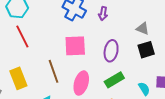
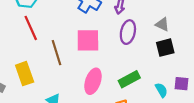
purple ellipse: (111, 51) -> (128, 32), moved
brown line: (54, 71) -> (57, 53), moved

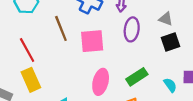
red line: (31, 28) -> (27, 50), moved
brown line: (57, 53) -> (61, 28), moved

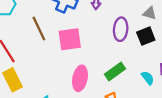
gray triangle: (166, 19) -> (150, 13), moved
purple ellipse: (132, 29) -> (121, 29), moved

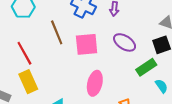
purple ellipse: (121, 29) -> (125, 42), moved, turned -65
green rectangle: (115, 72) -> (146, 67), moved

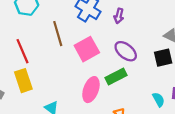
pink square: (87, 44) -> (87, 49), turned -30
green rectangle: (146, 67) -> (116, 76), moved

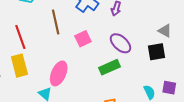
pink square: (87, 49) -> (83, 39), size x0.7
pink ellipse: (91, 90) -> (59, 73), moved

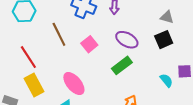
pink ellipse: (59, 73) -> (74, 84), turned -50

